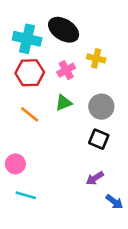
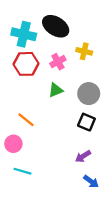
orange line: (30, 114) -> (26, 120), moved
blue arrow: (114, 202) -> (91, 181), moved

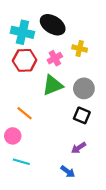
green triangle: (56, 90) -> (53, 85), size x1.5
blue arrow: (91, 181) -> (68, 172), moved

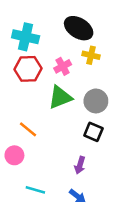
black ellipse: (53, 25) -> (79, 28), moved
purple arrow: (79, 148) -> (80, 165), moved, turned -40
cyan line: (21, 162) -> (35, 190), moved

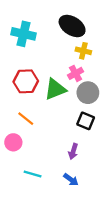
pink cross: (63, 66) -> (75, 73), moved
red hexagon: (28, 69) -> (26, 81), moved

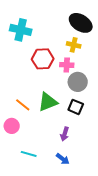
black ellipse: (72, 26) -> (81, 23), moved
pink cross: (75, 73) -> (67, 65), turned 32
red hexagon: (26, 81) -> (43, 59), moved
green triangle: (55, 89) -> (48, 102), moved

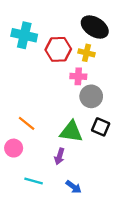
red hexagon: (43, 59) -> (58, 49), moved
green triangle: (48, 102) -> (71, 132), moved, turned 30
black square: (76, 107) -> (101, 127), moved
purple arrow: (65, 134) -> (59, 156), moved

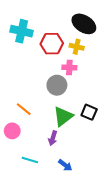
gray circle: (91, 96) -> (57, 85), moved
green triangle: (71, 132) -> (63, 116), turned -45

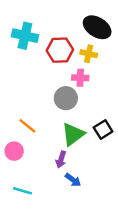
black square: (89, 112) -> (103, 129), turned 35
cyan line: (30, 160) -> (23, 191), moved
blue arrow: (65, 165) -> (73, 180), moved

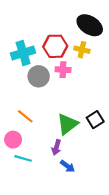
cyan cross: (25, 36) -> (23, 53), moved, turned -30
pink cross: (80, 78) -> (63, 70), moved
gray circle: (66, 98) -> (39, 76), moved
cyan line: (23, 191) -> (23, 158), moved

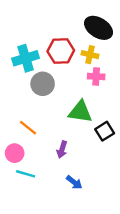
pink cross: (63, 70) -> (96, 76), moved
green triangle: (67, 124) -> (80, 112), moved, turned 45
purple arrow: (56, 147) -> (62, 149), moved

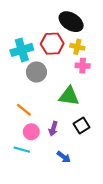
black ellipse: (99, 28) -> (71, 22), moved
black square: (105, 131) -> (82, 125), moved
pink circle: (15, 153) -> (31, 132), moved

